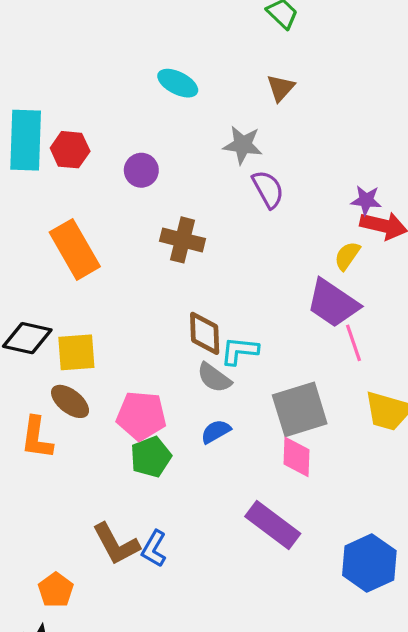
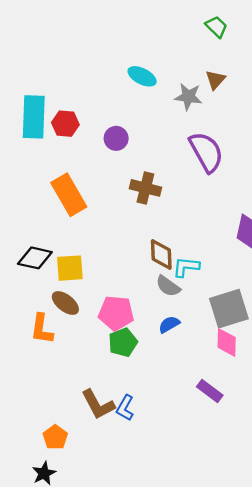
gray star: (243, 145) -> (188, 97), moved
purple semicircle: (268, 189) -> (206, 152), size x1.5
purple rectangle: (273, 525) -> (210, 391), size x0.7

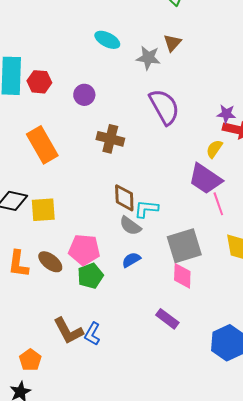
brown ellipse: (65, 303) -> (50, 262), moved

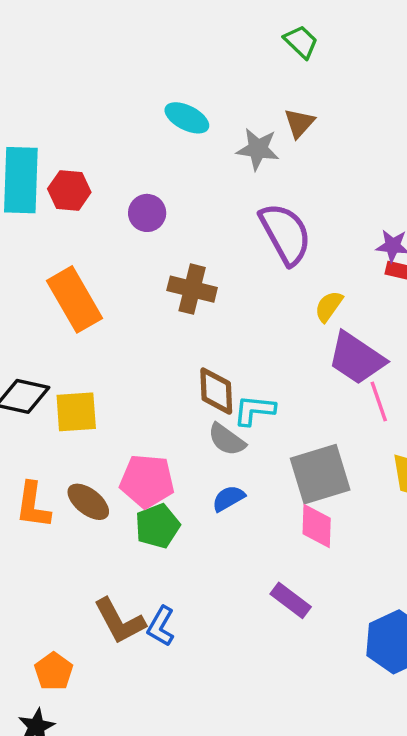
yellow semicircle: (214, 149) -> (329, 306), moved

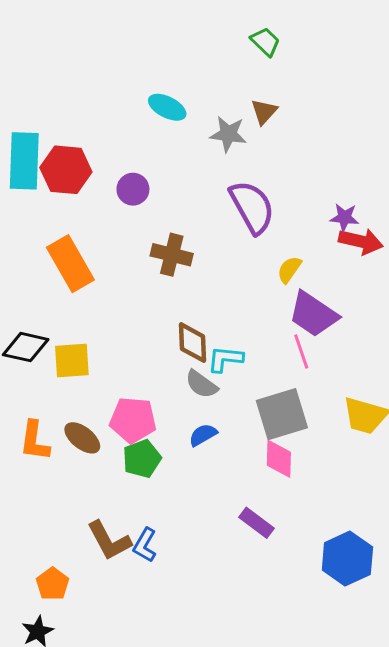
red hexagon: (69, 190) -> (66, 170), size x1.4
pink line: (379, 401) -> (301, 352), moved

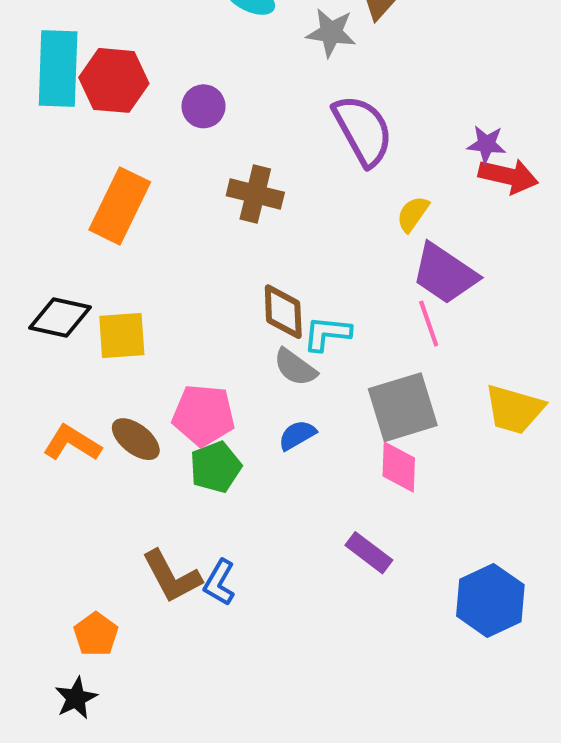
orange rectangle: (70, 264) -> (120, 206), turned 56
orange L-shape: (35, 441) -> (72, 443), turned 114

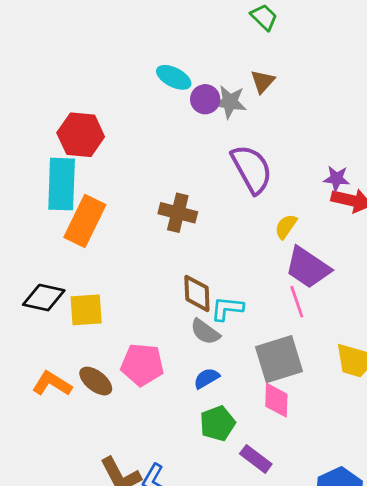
cyan rectangle: (58, 68) -> (62, 184), moved
purple circle: (204, 106) -> (205, 99), moved
green pentagon: (215, 467) -> (217, 423), moved

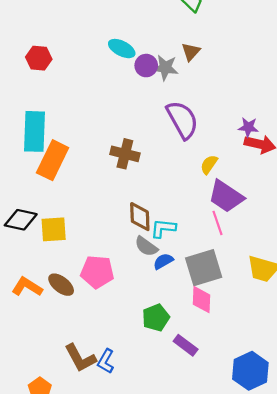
red hexagon: (81, 135) -> (39, 58), moved, size x0.7
blue semicircle: (207, 378) -> (163, 261), moved

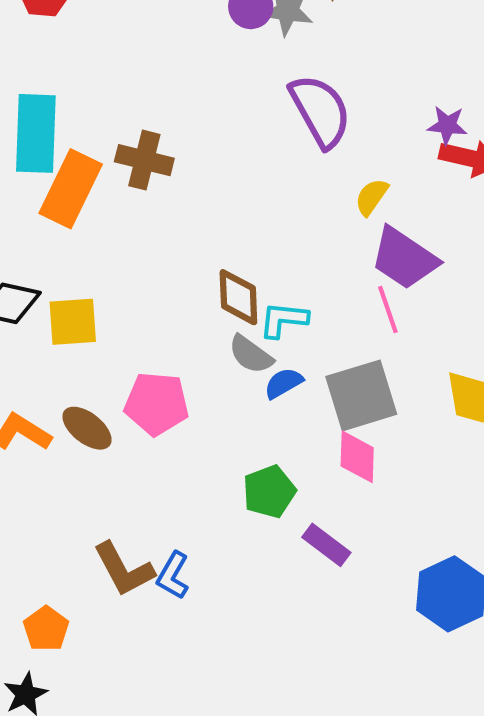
brown cross: (125, 154) -> (144, 160), moved

